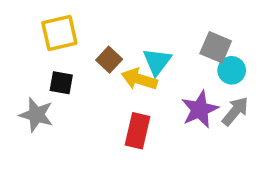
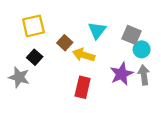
cyan triangle: (157, 61) -> (97, 30), moved
black square: (61, 83) -> (35, 57), turned 32
gray arrow: (235, 111) -> (144, 75), turned -48

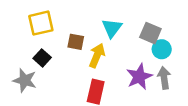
brown square: (65, 43) -> (76, 42), turned -32
yellow arrow: (84, 55) -> (97, 55), turned 95

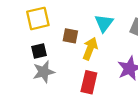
black square: (42, 58) -> (39, 51), turned 35
gray star: (25, 80) -> (44, 72), moved, turned -30

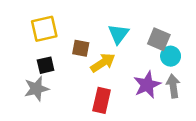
yellow arrow: (90, 49) -> (103, 63), turned 35
gray star: (44, 72) -> (36, 89), moved

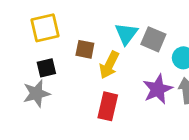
gray square: (159, 39) -> (153, 39), moved
yellow arrow: (103, 63) -> (109, 65), turned 150

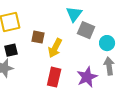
cyan triangle: (126, 34) -> (74, 14), moved
purple star: (158, 89) -> (87, 77), moved

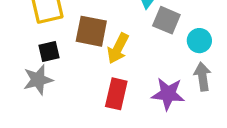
brown square: (38, 37) -> (91, 31), size x1.5
purple star: (87, 77) -> (168, 94), turned 30

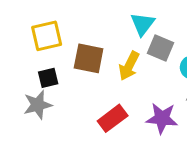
yellow arrow: (118, 48) -> (129, 66), moved
red rectangle: (116, 94) -> (113, 118), turned 40

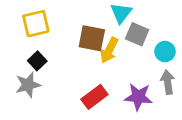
brown square: (89, 58) -> (92, 38), moved
black square: (48, 78) -> (37, 61), turned -30

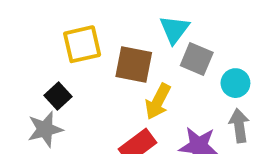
yellow square: (36, 24) -> (82, 44), moved
yellow arrow: (109, 50) -> (158, 102), moved

